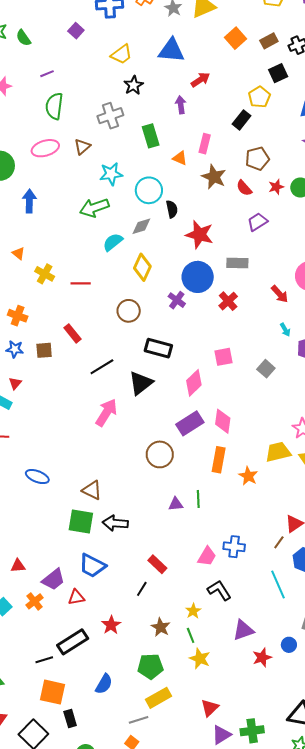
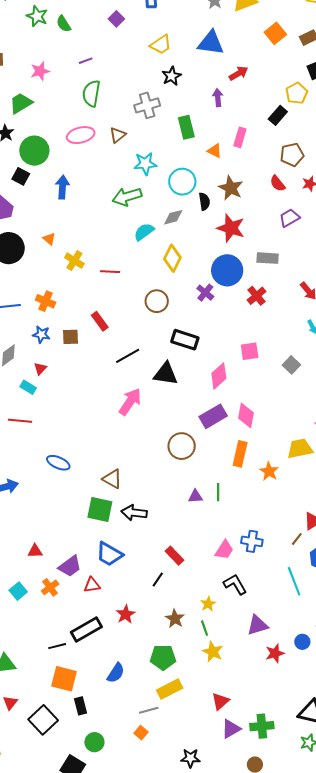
brown star: (214, 177) -> (231, 188), moved
black triangle: (141, 383) -> (166, 374), turned 44

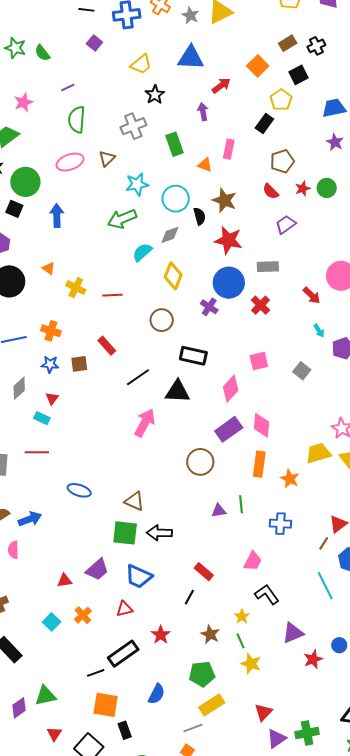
orange square: (275, 33) -> (258, 66), moved
blue cross: (252, 541) -> (280, 524), moved
purple trapezoid: (70, 566) -> (97, 570), moved

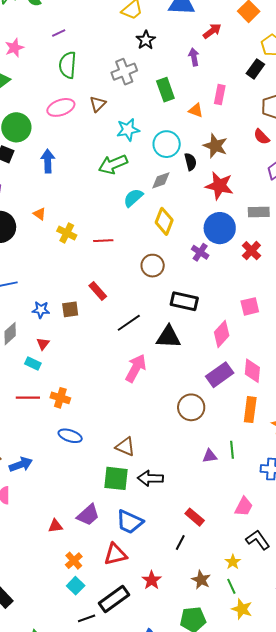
orange cross: (51, 331) -> (60, 398), moved
red triangle: (124, 609) -> (115, 554), size x1.4
cyan square: (52, 622) -> (76, 586), moved

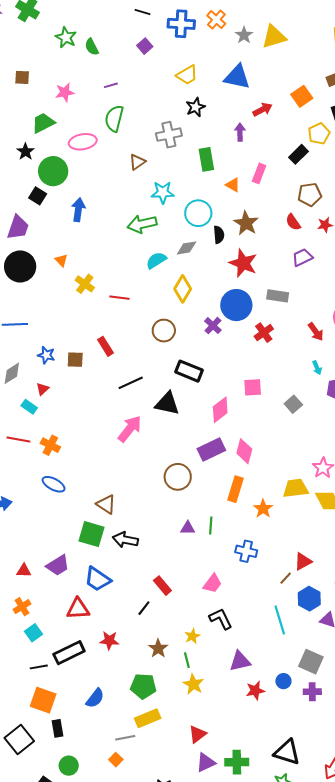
pink ellipse: (61, 107) -> (83, 142), moved
orange cross: (74, 561) -> (22, 607), moved
red star: (152, 580) -> (109, 640), turned 30

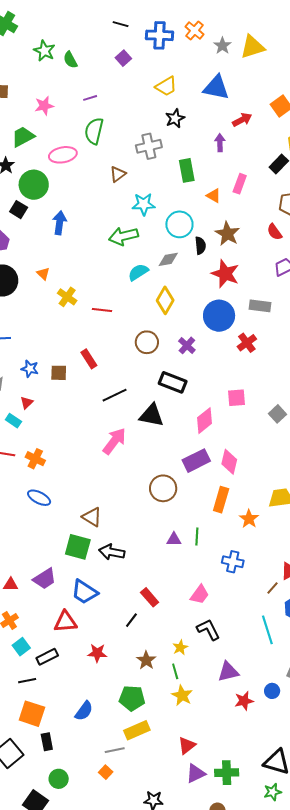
purple cross: (213, 326) -> (187, 345), moved
black rectangle: (69, 653) -> (47, 657), moved, size x0.7

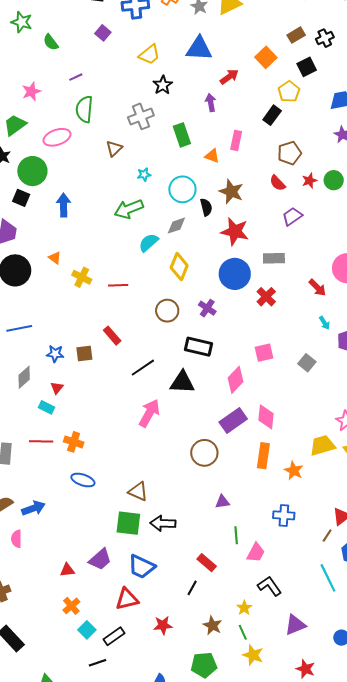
green star: (44, 51) -> (22, 22), moved
cyan star: (144, 204) -> (144, 175), size x0.6
green line: (197, 537) -> (236, 535), moved
red star: (244, 701) -> (305, 669), moved, turned -30

